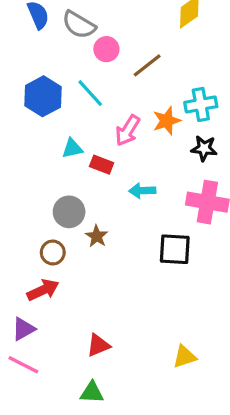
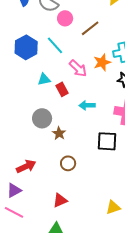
pink arrow: (128, 130) -> (78, 68), turned -78
red rectangle: (102, 165) -> (62, 89), turned 40
brown circle: (53, 253) -> (68, 163), moved

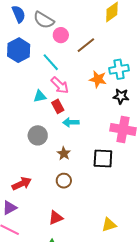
blue hexagon: (26, 47) -> (19, 50), moved
orange star: (102, 62) -> (98, 79), turned 30
pink arrow: (78, 68) -> (60, 85), moved
cyan arrow: (87, 105) -> (71, 122), moved
brown star: (59, 133) -> (64, 154), moved

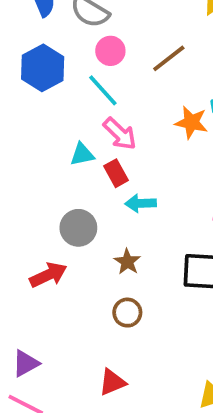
pink circle: (61, 35) -> (110, 51), moved
red arrow: (22, 184) -> (48, 275), moved

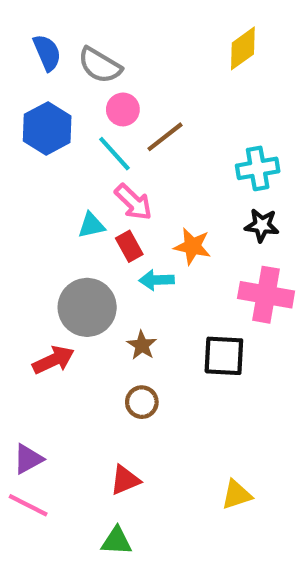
brown line: (169, 58) -> (165, 137), moved
orange star: (191, 122) -> (192, 246), moved
gray circle: (78, 228) -> (87, 307), size x1.4

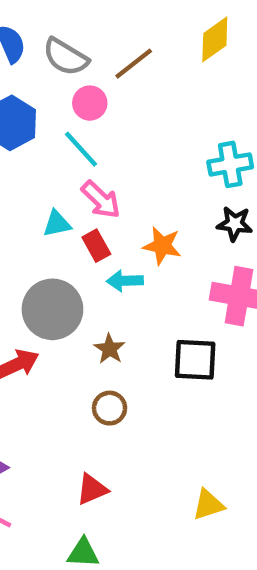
brown line: (165, 137) -> (134, 64), moved

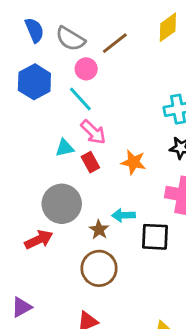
cyan arrow: (125, 281) -> (123, 215), moved
brown circle: (110, 408) -> (99, 268), size x1.6

